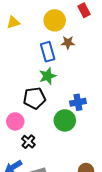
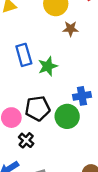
blue rectangle: (48, 52) -> (24, 55), moved
black pentagon: (34, 98) -> (38, 108), moved

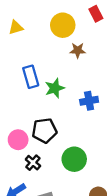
blue cross: (82, 96) -> (89, 101), moved
green circle: (67, 116) -> (74, 159), moved

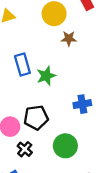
blue cross: (89, 101) -> (82, 104), moved

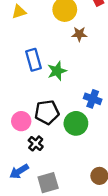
blue cross: (82, 104) -> (93, 99), turned 30
green circle: (65, 146) -> (76, 123), moved

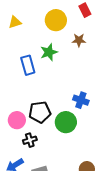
brown star: (79, 34) -> (79, 40), moved
green star: (57, 71) -> (49, 52), moved
black cross: (36, 143) -> (30, 140), turned 32

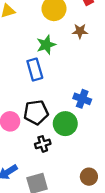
blue rectangle: (28, 65) -> (35, 70), moved
black cross: (30, 140) -> (43, 144), moved

